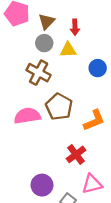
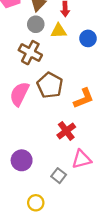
blue circle: (98, 68) -> (88, 38), moved
pink semicircle: (27, 116) -> (19, 94), turned -55
purple circle: (42, 185) -> (22, 160), moved

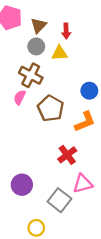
blue circle: (88, 38) -> (89, 91), moved
pink semicircle: (19, 94) -> (20, 97), moved, size x0.6
gray square: (59, 176) -> (59, 200), size x1.5

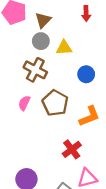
red arrow: (66, 31) -> (86, 13), moved
blue circle: (89, 91) -> (86, 74), moved
pink semicircle: (20, 97) -> (24, 103), moved

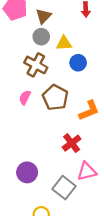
blue circle: (86, 74) -> (78, 63), moved

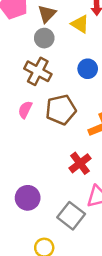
yellow triangle: (64, 43) -> (80, 24), moved, turned 35
brown pentagon: (55, 97) -> (61, 110), turned 30

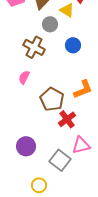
gray circle: (44, 38) -> (50, 24), moved
brown pentagon: (61, 110) -> (52, 99), moved, turned -30

